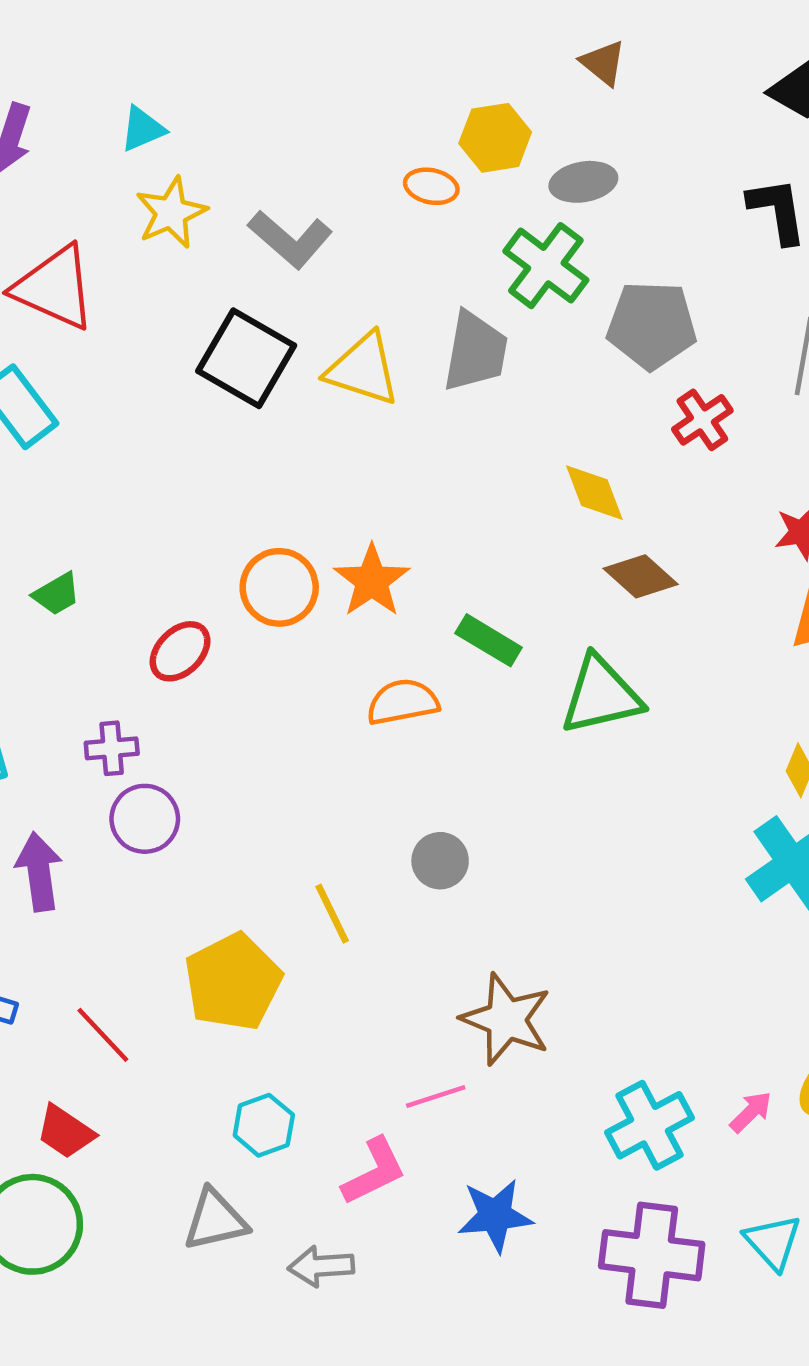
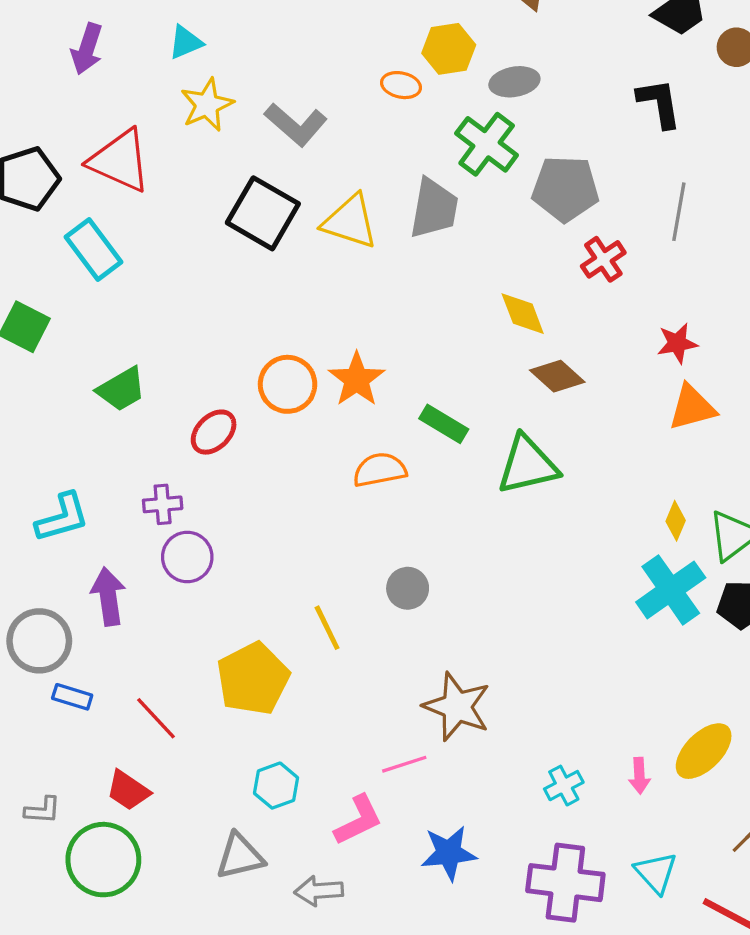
green trapezoid: (57, 594) -> (121, 389), size x1.4
pink arrow: (751, 1112) -> (639, 776), turned 132
cyan cross: (649, 1125) -> (564, 786), size x0.6

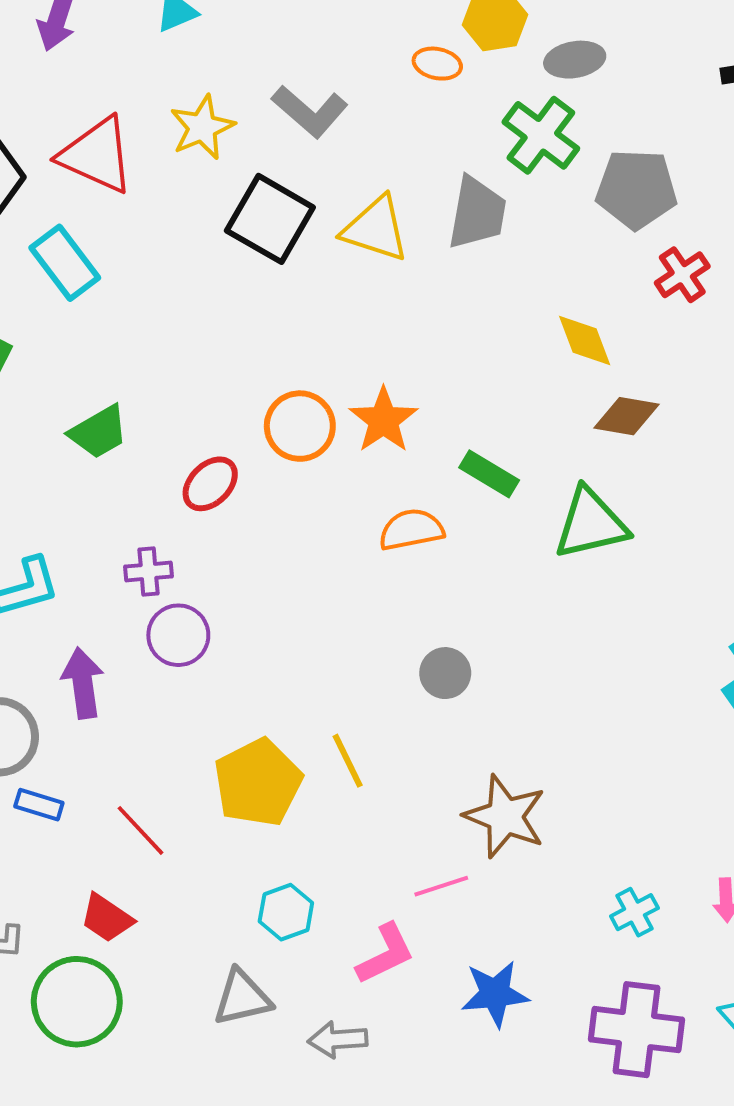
yellow star: (207, 105) -> (202, 127), moved
brown diamond: (557, 376) -> (626, 416), turned -32
yellow line: (327, 628) -> (348, 761), moved

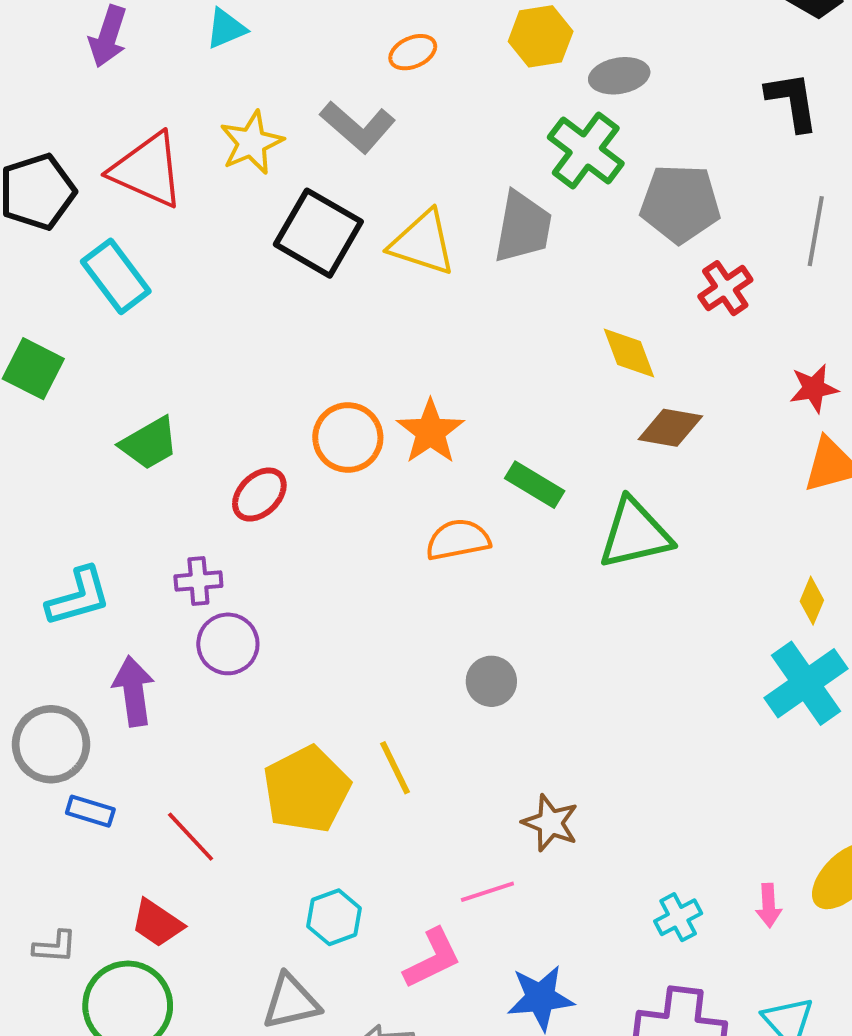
orange ellipse: (437, 64) -> (413, 52), moved, turned -36
brown star: (505, 816) -> (550, 823), size x0.7

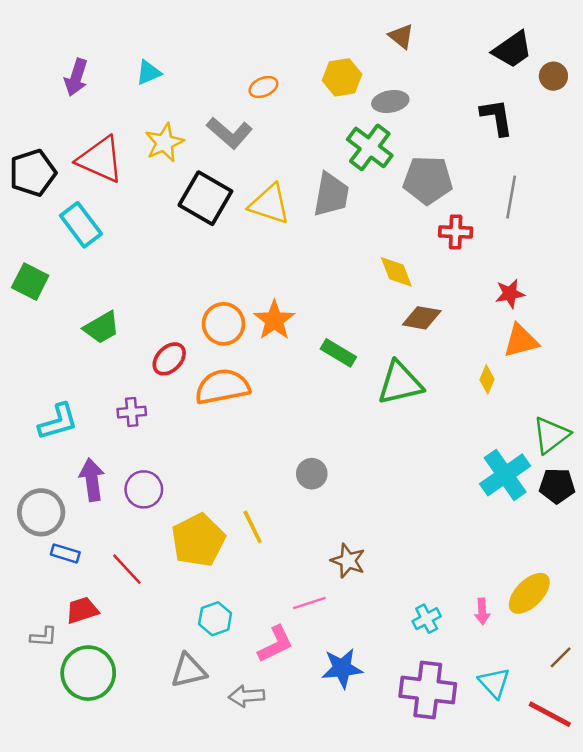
red cross: (725, 288) -> (456, 232), turned 36
orange semicircle: (458, 540) -> (222, 387), moved, size x1.4
yellow diamond: (812, 601) -> (487, 379), moved
purple circle: (228, 644) -> (144, 489), moved
red trapezoid: (157, 923) -> (82, 610), moved, turned 128

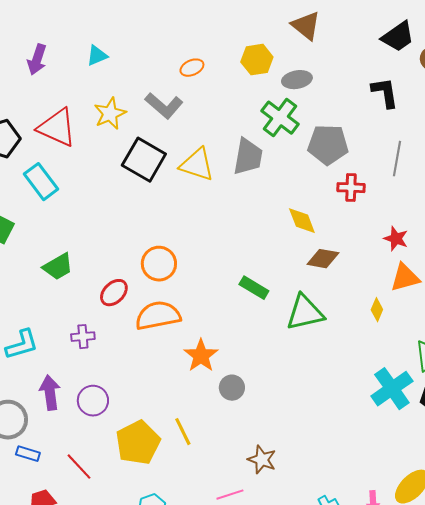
brown triangle: (401, 36) -> (306, 26), size x1.4
red star: (510, 294) -> (396, 239), turned 30
orange star: (274, 320) -> (201, 356), moved

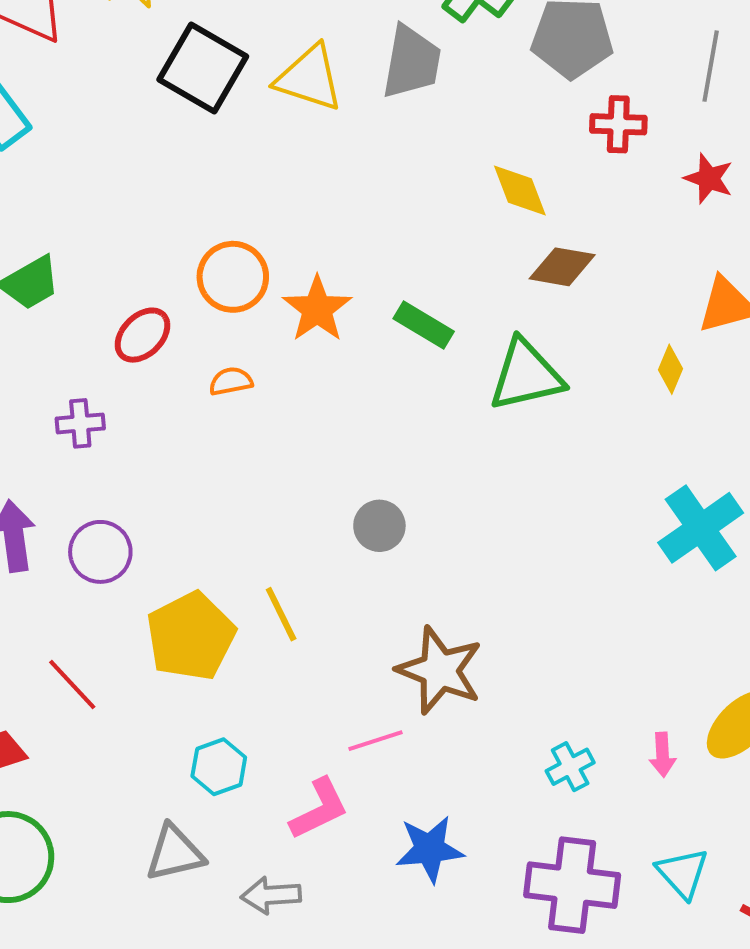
red star: (396, 239) -> (709, 178), moved
orange semicircle: (158, 316) -> (231, 381), size x0.5
orange star: (201, 356) -> (317, 309), moved
brown star: (262, 460) -> (440, 670), size x1.5

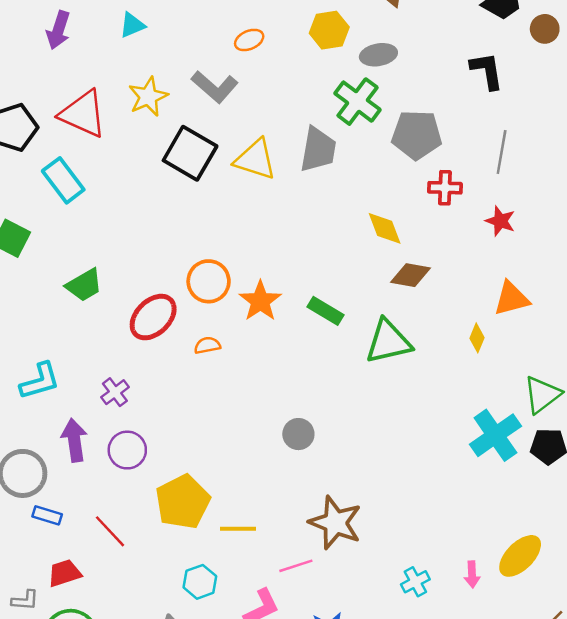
red ellipse: (143, 335) -> (153, 317), size x1.4
purple cross: (80, 423) -> (115, 392), moved, turned -32
yellow line: (281, 614) -> (238, 529), moved, turned -64

